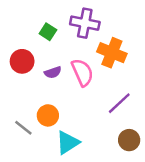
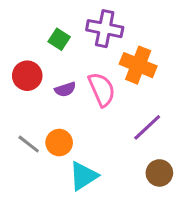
gray line: (23, 128) -> (29, 144), moved

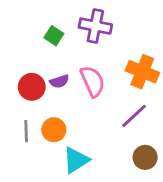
orange cross: (138, 65) -> (142, 72), moved
red circle: (27, 76) -> (32, 87), moved
gray line: (29, 144) -> (26, 131), turned 50

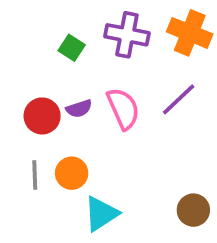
orange cross: (142, 72) -> (190, 33), moved
purple line: (134, 116) -> (179, 99), moved

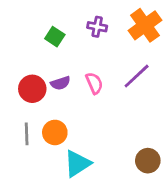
orange cross: (190, 33) -> (145, 25), turned 32
purple cross: (127, 35) -> (97, 27), size x0.6
pink semicircle: (123, 109) -> (94, 83), size x0.7

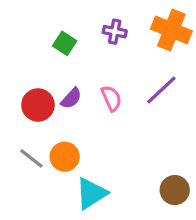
orange cross: (145, 25) -> (171, 30), turned -32
purple semicircle: (60, 83) -> (71, 98), turned -30
gray line: (27, 134) -> (31, 158), turned -50

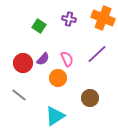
orange circle: (65, 157) -> (58, 78), moved
brown circle: (175, 190) -> (90, 98), moved

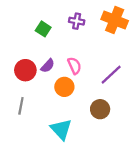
purple line: (97, 54) -> (111, 75), moved
gray line: (19, 95) -> (21, 106), turned 63
cyan triangle: (55, 116) -> (61, 129), turned -40

